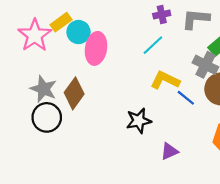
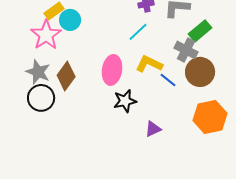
pink star: (35, 35) -> (46, 35), moved
pink ellipse: (96, 48) -> (112, 70), moved

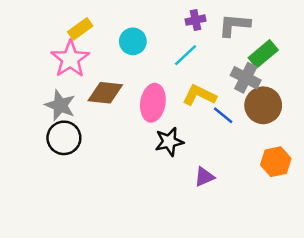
cyan circle: (70, 20) -> (133, 41), moved
brown diamond: (66, 76) -> (105, 93), moved, turned 60
orange hexagon: (210, 117) -> (276, 162), size x0.7

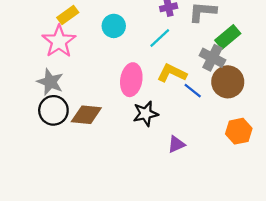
brown diamond: (105, 93) -> (86, 115), moved

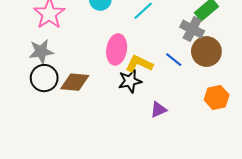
yellow L-shape: (172, 73) -> (139, 64), moved
gray star: (50, 82) -> (41, 52), turned -30

